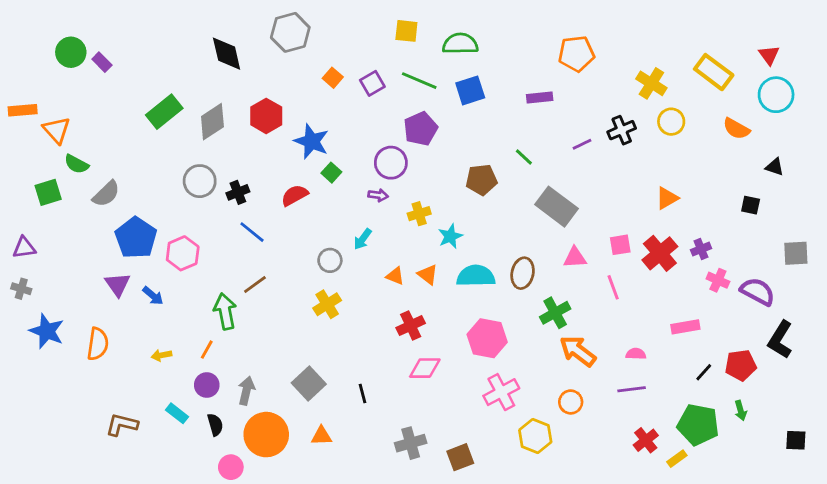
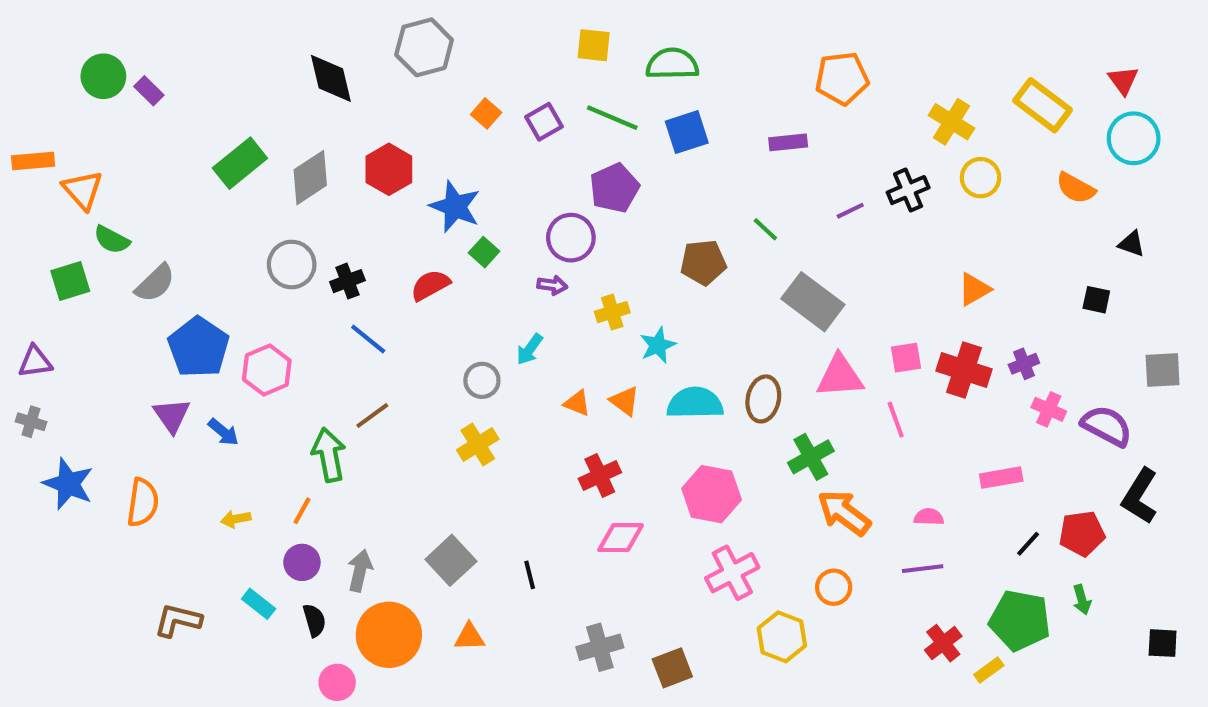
red cross: (660, 253) -> (964, 370), turned -32
pink triangle: (575, 258) -> (840, 376), size x1.4

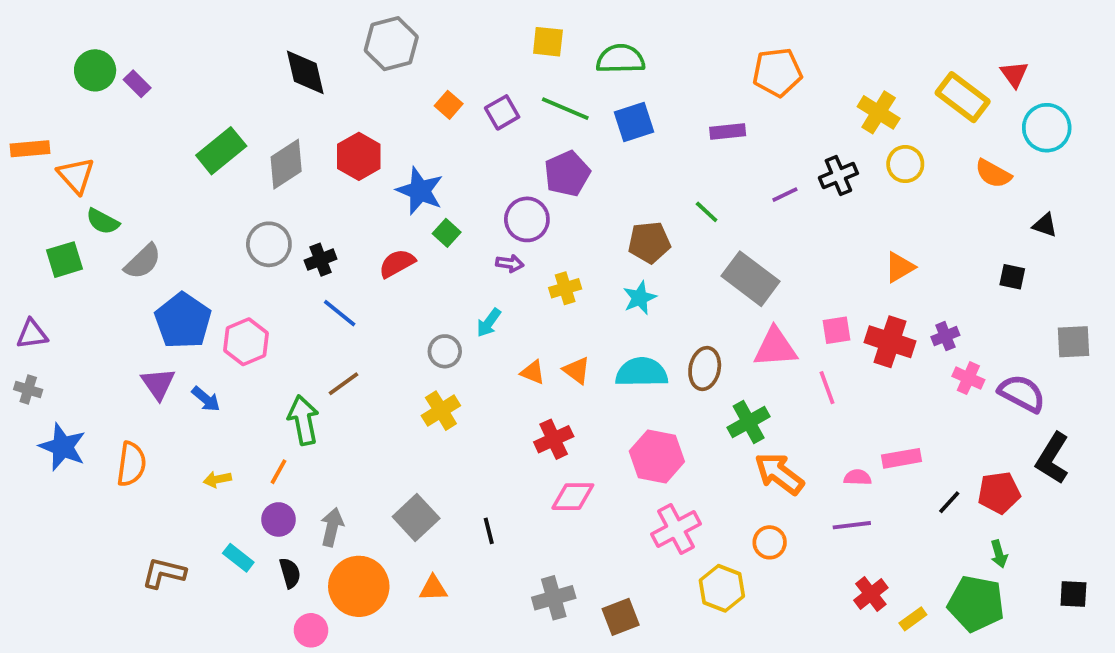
red triangle: (1123, 80) -> (1014, 74), moved
cyan star: (658, 345) -> (640, 298), moved
pink rectangle: (1001, 478) -> (901, 458), moved
green pentagon: (1020, 620) -> (976, 604), moved

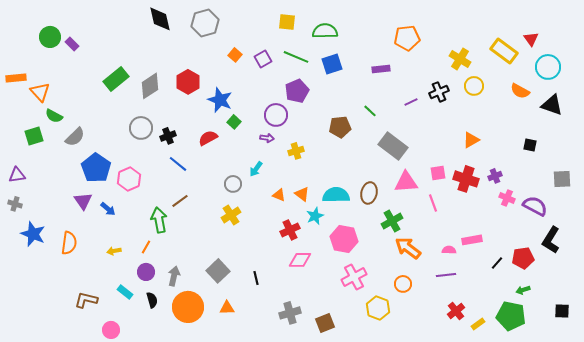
black diamond: (305, 72) -> (160, 19), moved
black triangle: (1045, 225) -> (552, 105), moved, size x1.6
cyan star: (640, 298) -> (315, 216), moved
green arrow: (999, 554) -> (523, 290), turned 88
pink circle: (311, 630) -> (111, 330), moved

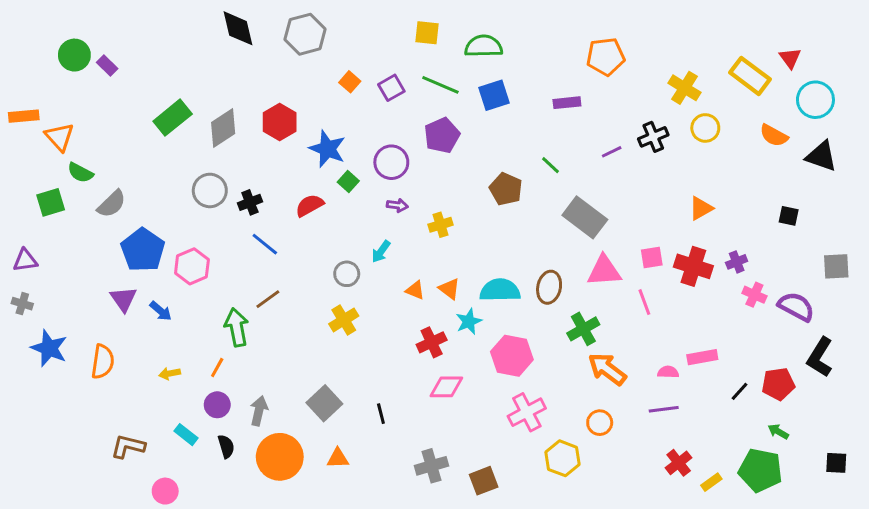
purple circle: (276, 115) -> (391, 162), moved
brown pentagon: (340, 127) -> (506, 189), turned 30
green arrow: (523, 290) -> (778, 432), turned 48

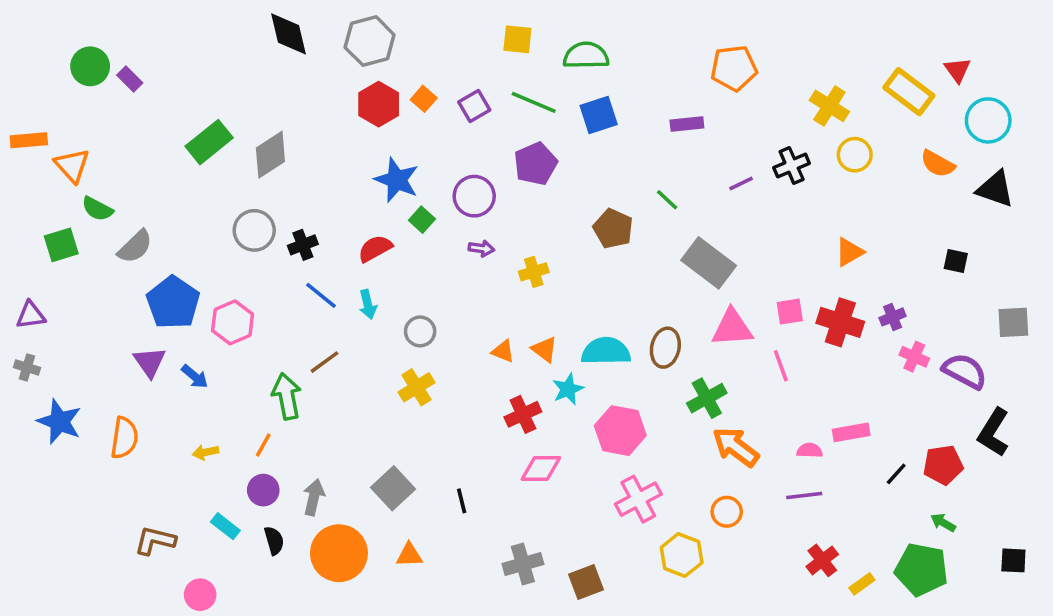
red hexagon: (280, 122) -> (379, 104), moved
cyan arrow: (381, 251) -> (368, 304), moved, turned -50

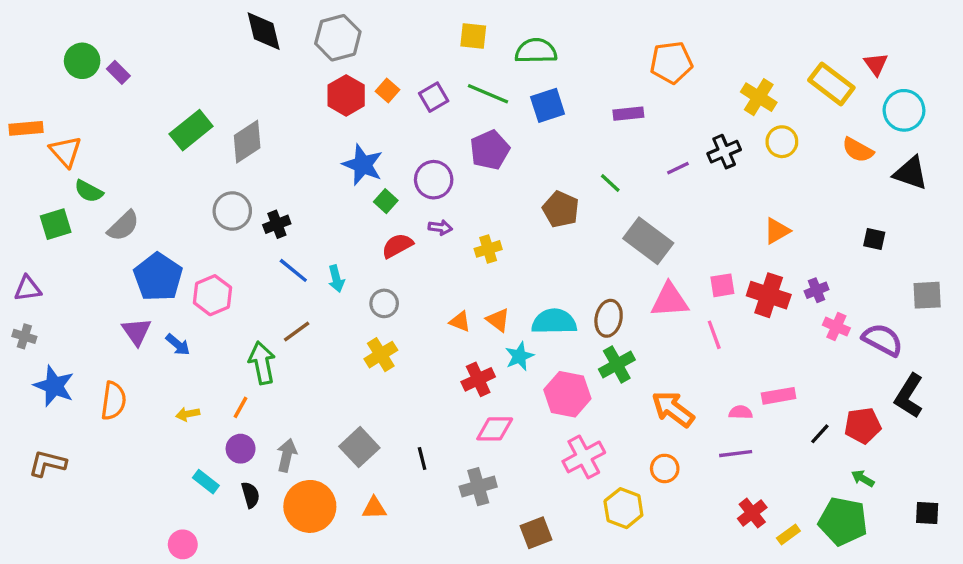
red semicircle: (375, 248) -> (397, 246), moved
green cross: (707, 398) -> (617, 364), moved
brown L-shape: (155, 541) -> (47, 464), moved
gray cross: (523, 564) -> (478, 487), moved

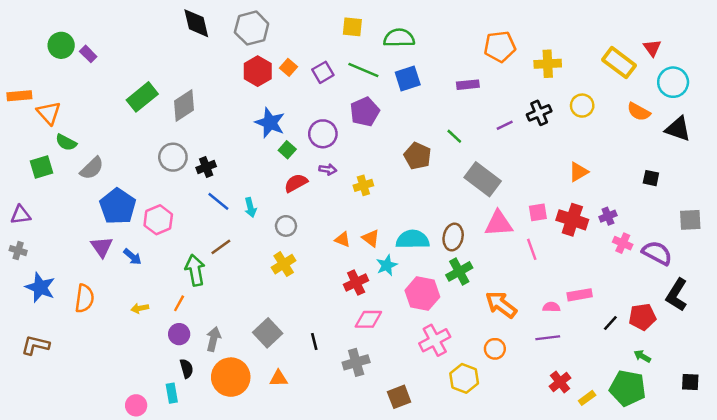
yellow cross: (759, 97) -> (548, 64), moved, turned -35
cyan rectangle: (206, 482) -> (172, 393), moved, turned 42

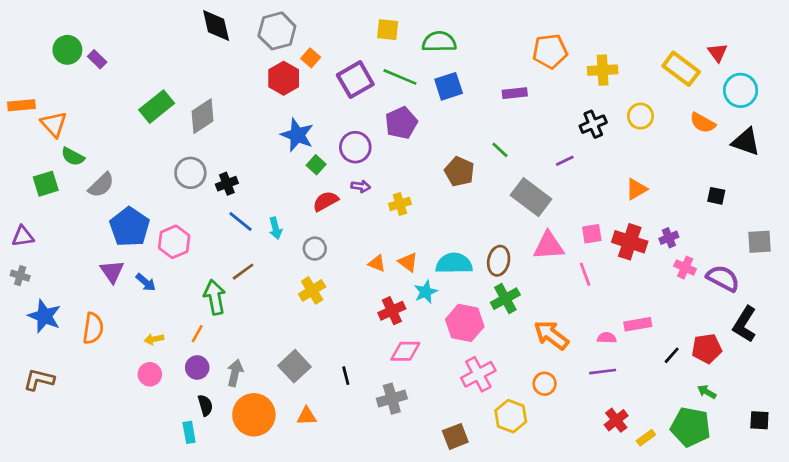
orange square: (288, 67) -> (311, 58), moved
purple square: (323, 72) -> (355, 80), size x1.5
purple line: (505, 125) -> (565, 161), moved
brown square: (399, 397) -> (455, 436), moved
pink circle: (136, 405) -> (150, 374), moved

